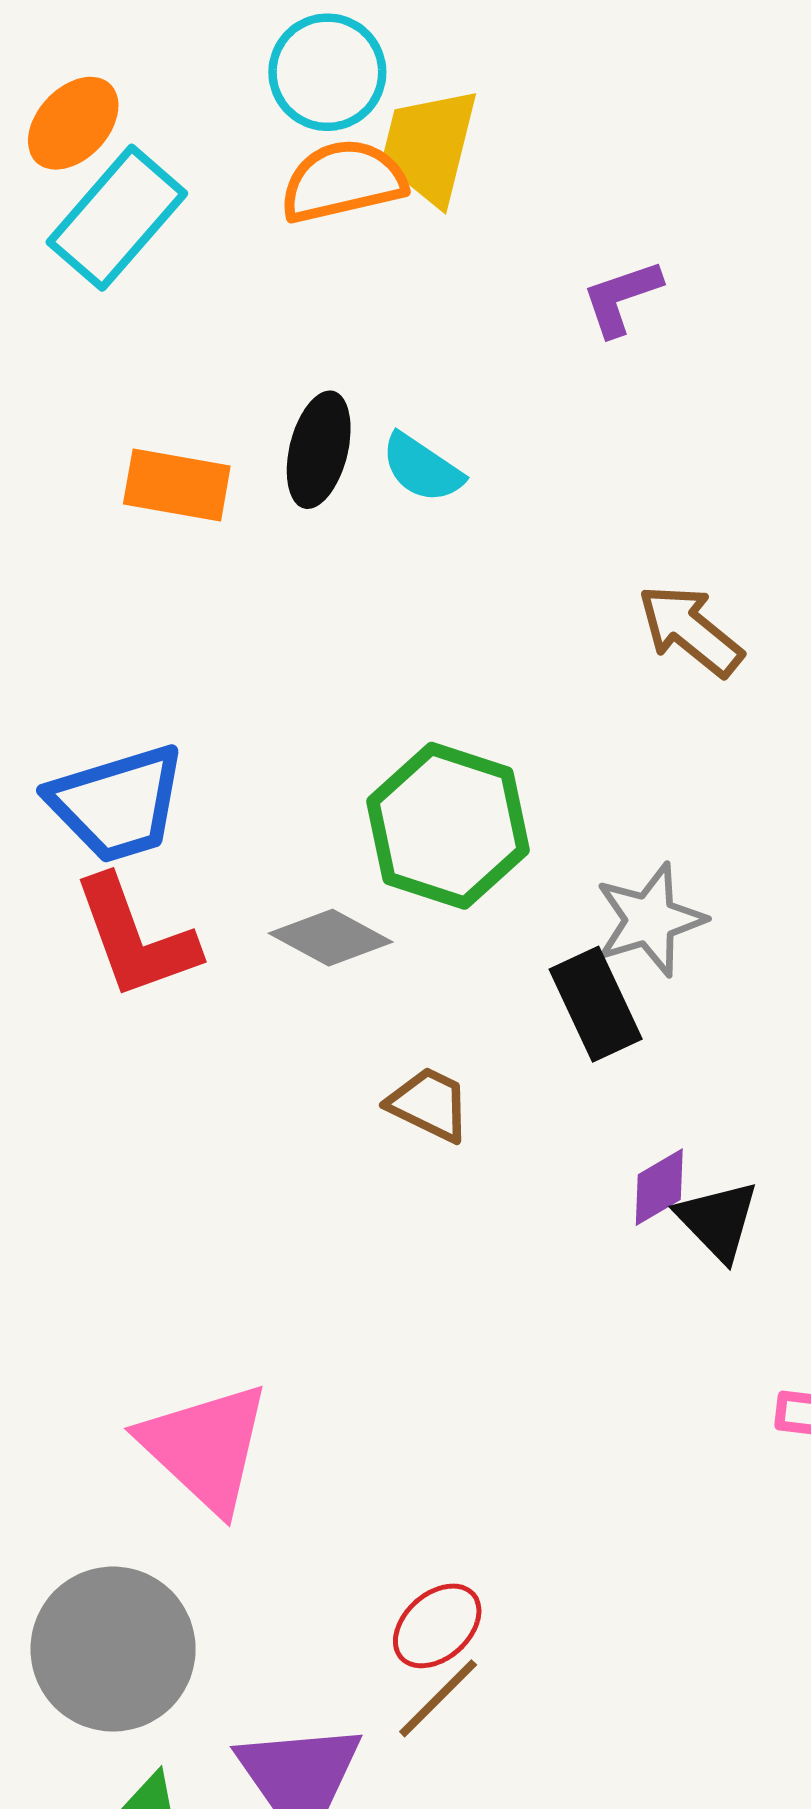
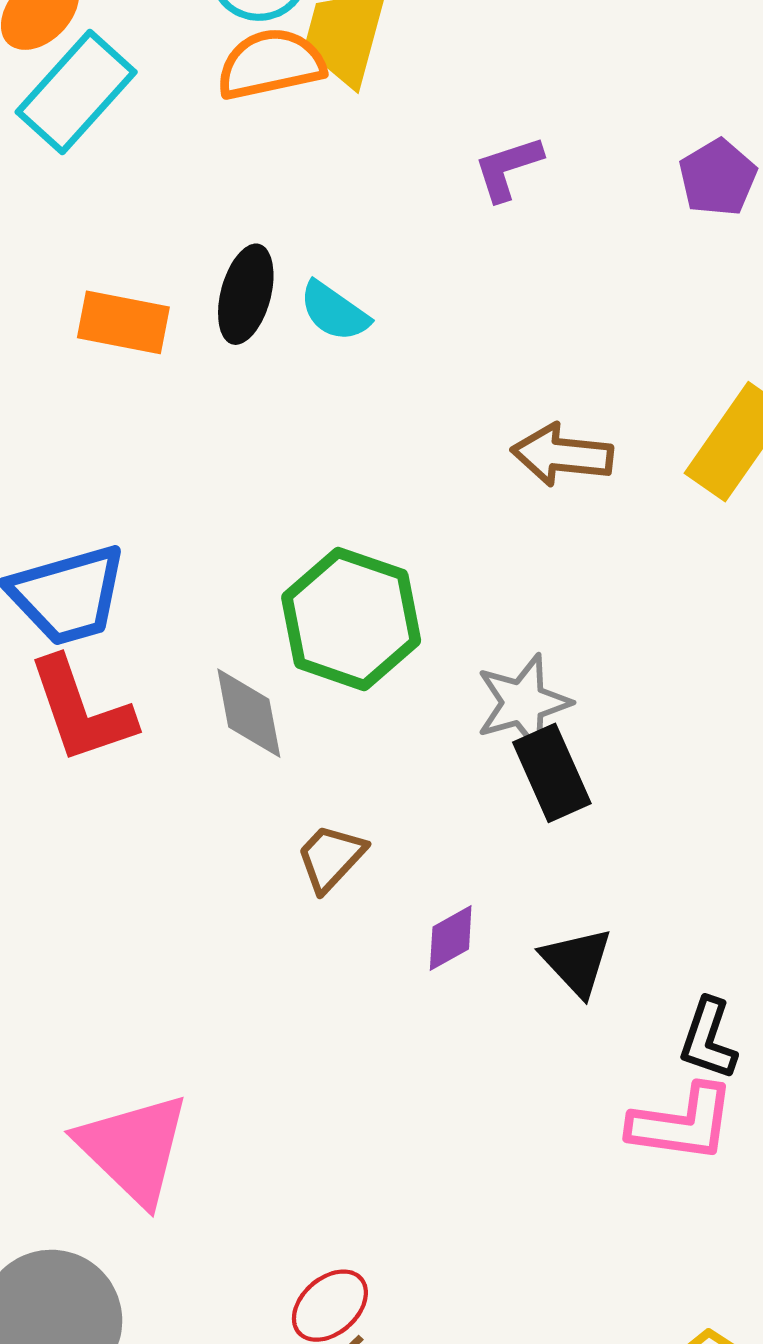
brown arrow: (690, 630) -> (562, 455), turned -34
gray diamond: (331, 938) -> (249, 713), turned 50
black rectangle: (596, 1004) -> (552, 773), moved
brown trapezoid: (429, 1104) -> (331, 858), turned -74
purple diamond: (659, 1187) -> (451, 938), moved

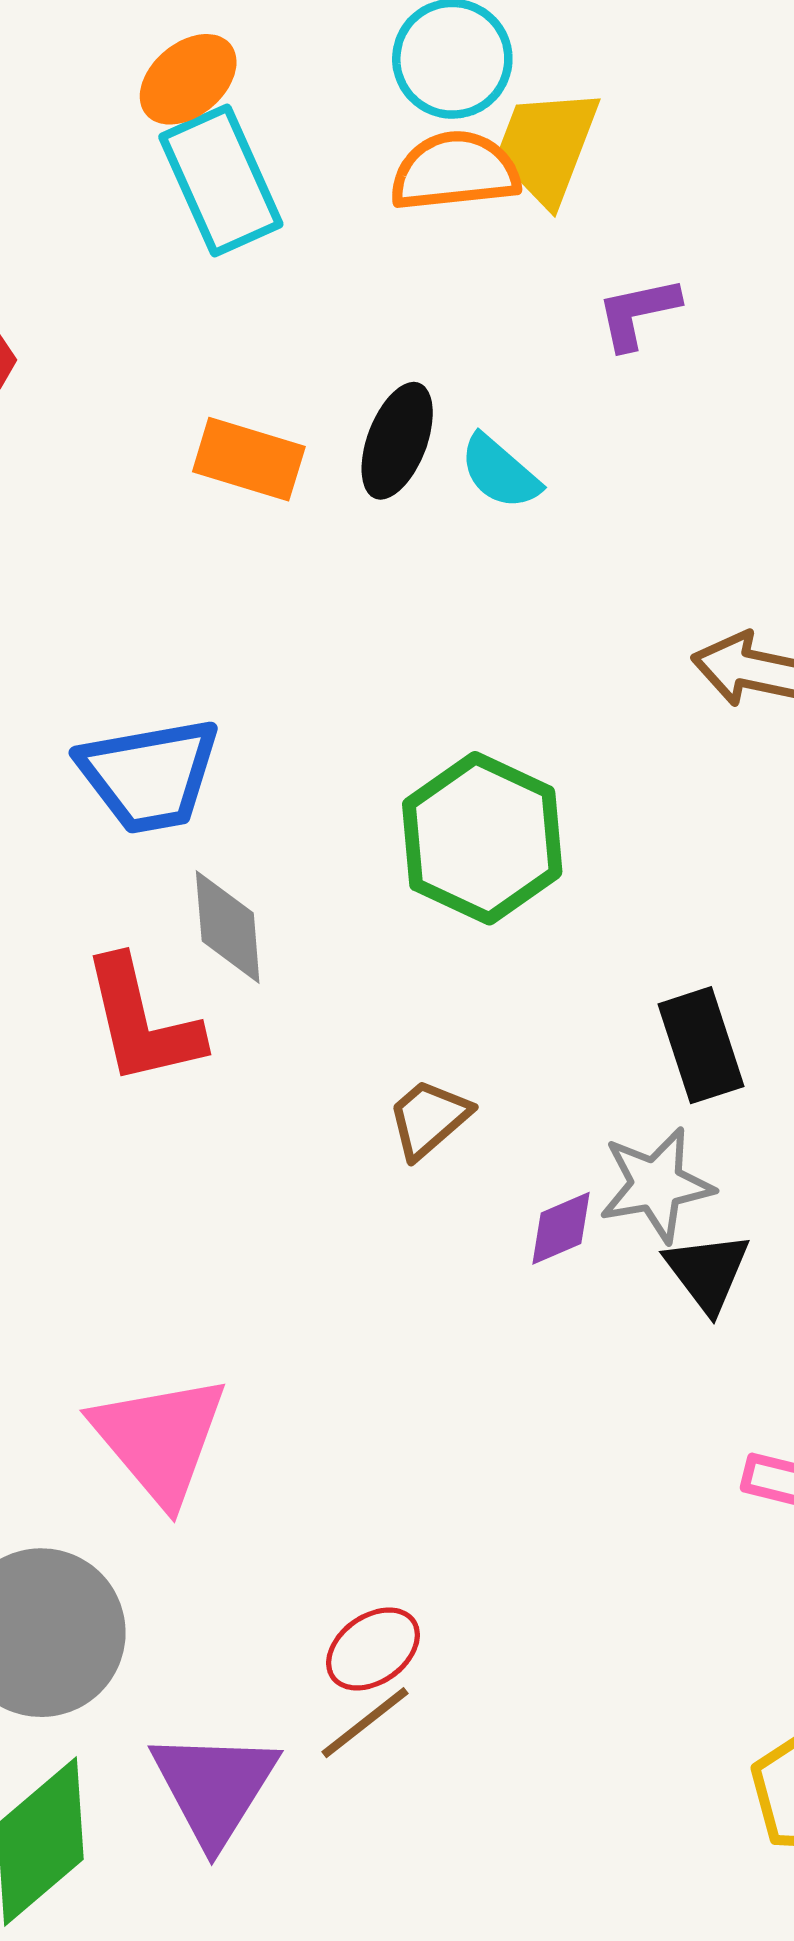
cyan rectangle: (76, 92) -> (221, 180), turned -72
purple L-shape: (508, 168) -> (638, 313), moved
gray star: (523, 703) -> (656, 1185), moved
red L-shape: (81, 710) -> (142, 1021), moved
gray diamond: (249, 713) -> (228, 927), moved

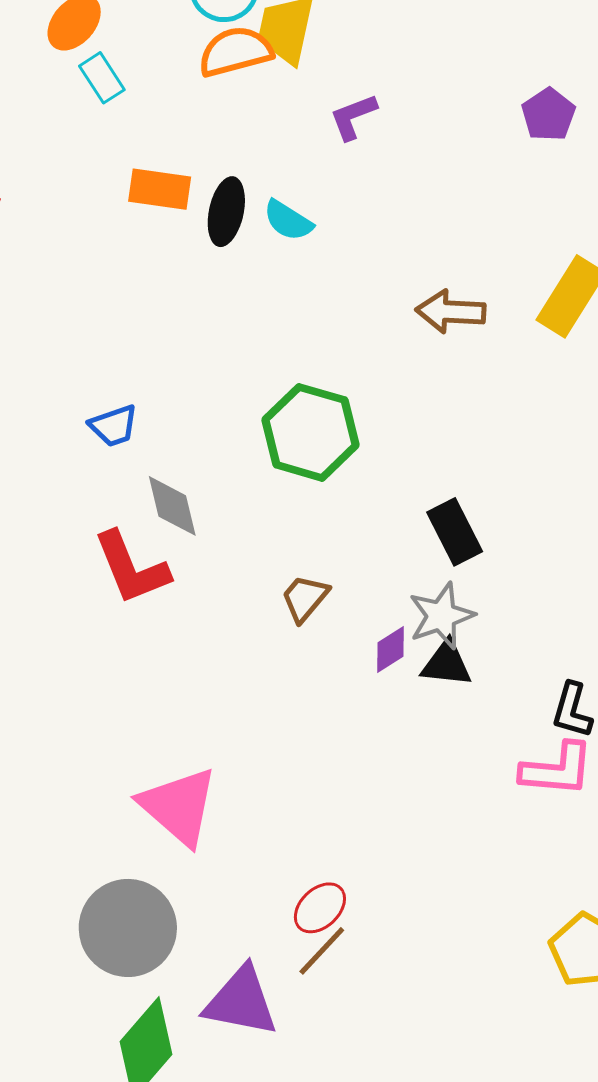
cyan rectangle: (221, 180) -> (102, 78), size x0.6
orange rectangle: (249, 459) -> (160, 189), moved
blue trapezoid: (149, 775) -> (114, 426), size x0.6
black triangle: (707, 1272) -> (447, 664), moved, turned -38
purple triangle: (214, 1787) -> (241, 1001), turned -42

